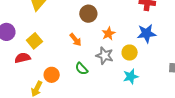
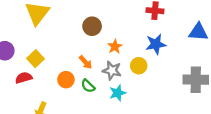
orange arrow: (75, 40) -> (85, 62), moved
orange circle: (52, 75) -> (66, 80), moved
cyan star: (131, 76) -> (118, 93), moved

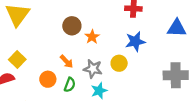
orange star: (115, 47) -> (92, 37), moved
green semicircle: (88, 86) -> (70, 85), turned -112

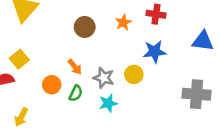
orange star: (92, 37) -> (123, 22), moved

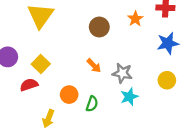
yellow circle: (134, 74) -> (167, 80), moved
orange circle: (52, 85) -> (69, 95), moved
green semicircle: (76, 93) -> (92, 104), moved

